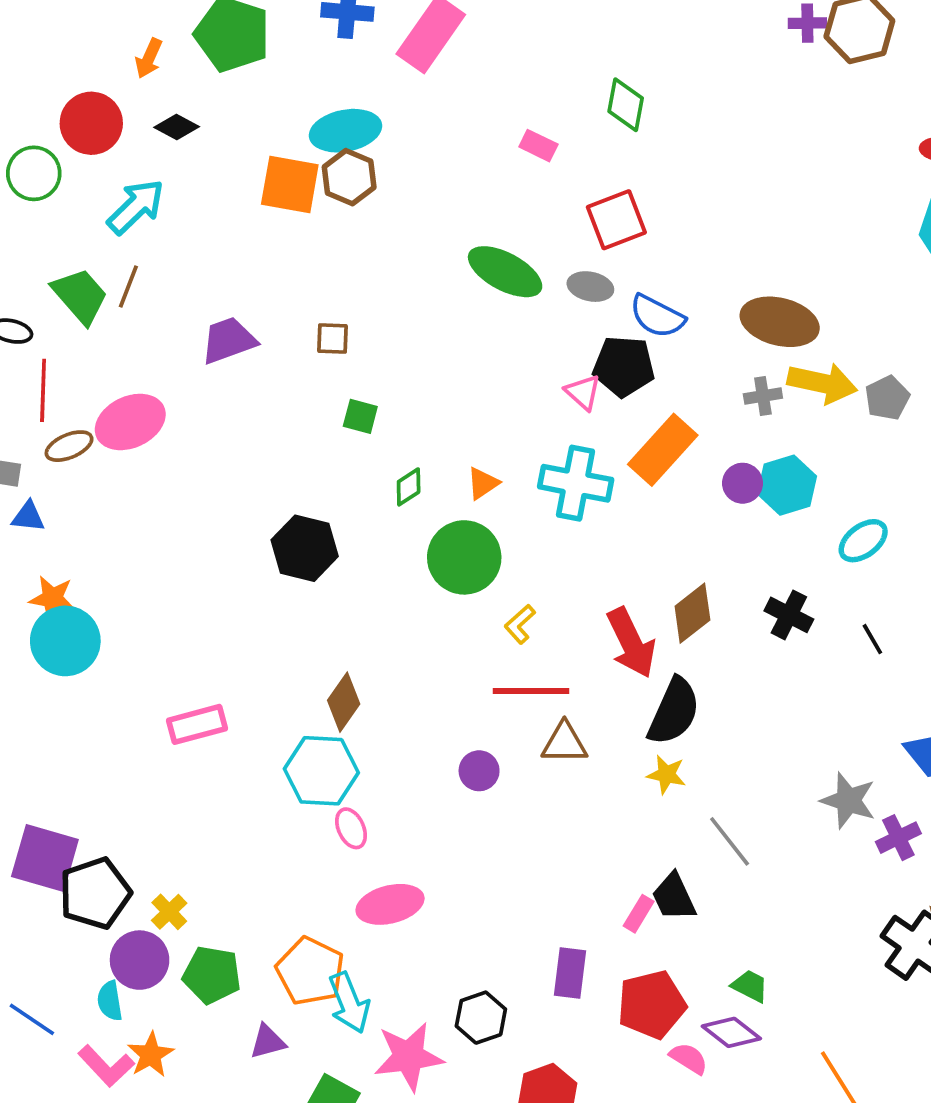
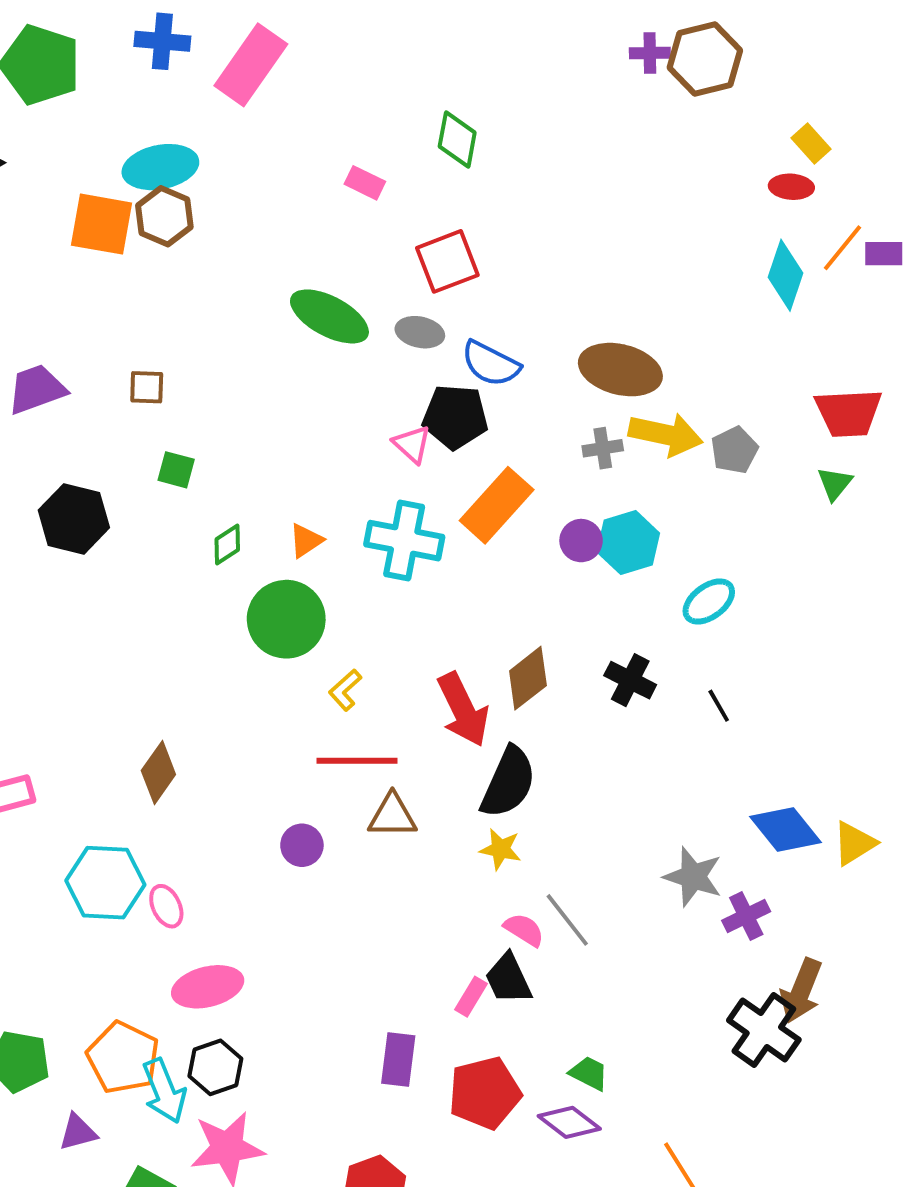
black hexagon: (305, 548) -> (74, 519), moved
cyan hexagon: (321, 771) -> (105, 883), moved
black hexagon: (481, 1018) -> (215, 1067), moved
pink semicircle: (689, 1058) -> (524, 930), moved

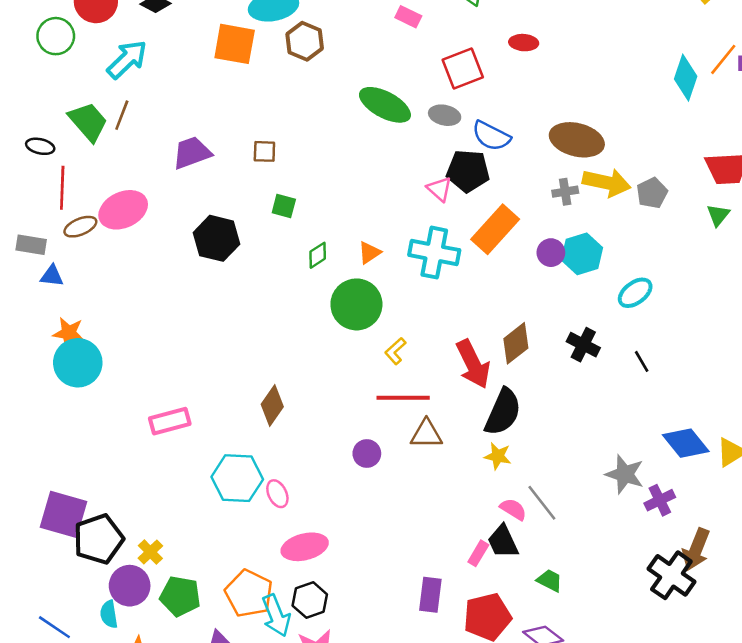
red ellipse: (791, 187) -> (524, 43), moved
brown hexagon: (164, 216) -> (305, 41), moved
green trapezoid: (589, 1073) -> (550, 581), moved

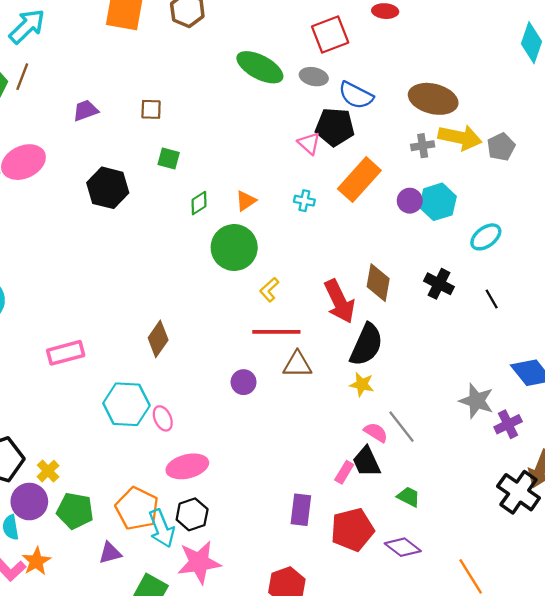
purple trapezoid: (192, 153) -> (86, 111), size x0.7
cyan cross: (434, 253) -> (304, 201), size x0.5
brown diamond: (516, 343) -> (378, 283), turned -42

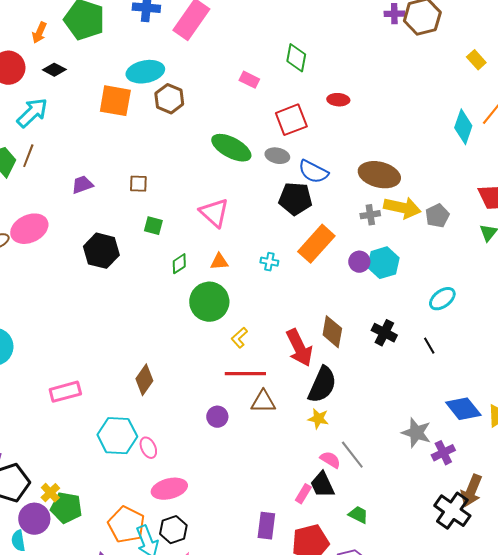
pink triangle: (309, 143) -> (214, 213), moved, size x1.5
orange triangle: (246, 201) -> (219, 262), turned 30
cyan ellipse: (486, 237) -> (442, 299), moved
green pentagon: (75, 511) -> (66, 508), moved

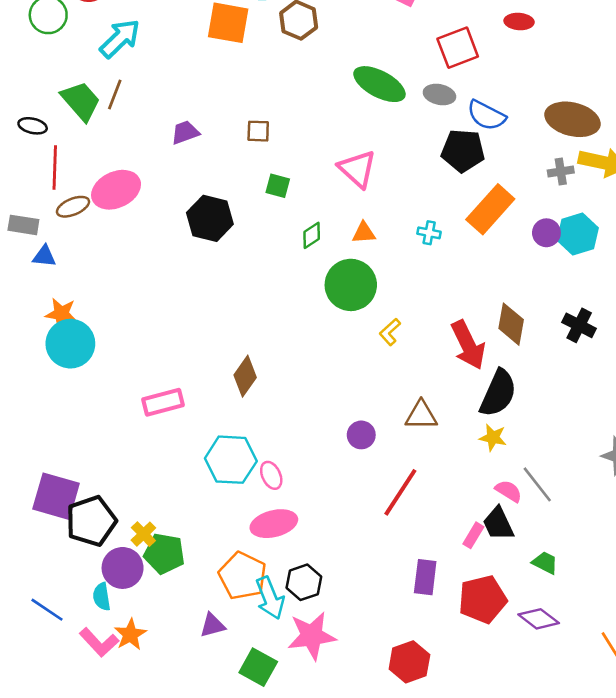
red line: (245, 374) -> (400, 492), moved, turned -57
brown diamond: (144, 380) -> (245, 376), moved
pink ellipse: (169, 489) -> (274, 524), moved

